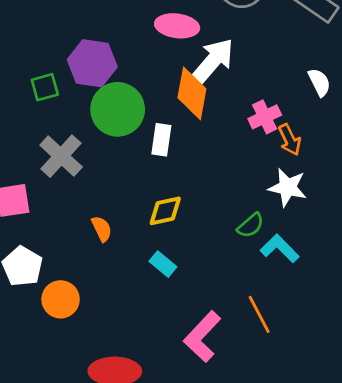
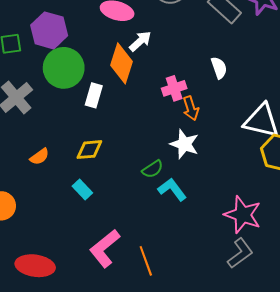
white arrow: (212, 61) -> (140, 41), size x0.6
orange semicircle: (102, 229) -> (40, 157), turned 72
orange line: (259, 314) -> (146, 261), moved

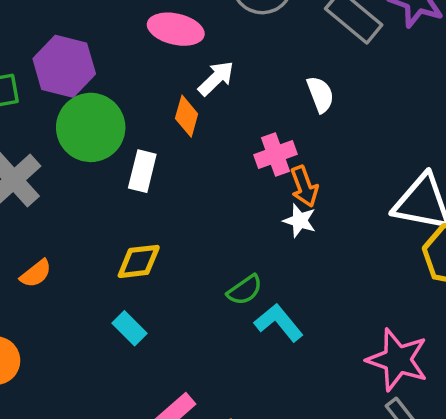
orange diamond: (122, 63) -> (187, 116), size x0.6
white semicircle: (219, 68) -> (320, 94), moved
white star: (184, 144) -> (300, 221), moved, size x0.7
orange semicircle: (40, 157) -> (36, 274), moved

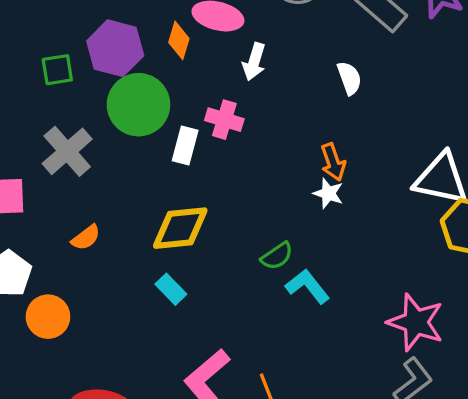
white arrow: (216, 78) -> (254, 62), turned 150
orange diamond: (187, 116) -> (179, 40), moved
pink cross: (275, 155) -> (224, 120), moved, turned 36
yellow diamond: (139, 261) -> (180, 228), size x1.4

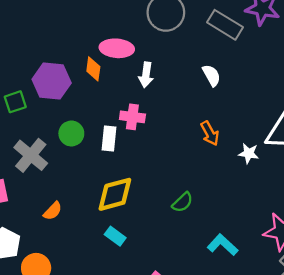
green circle: (138, 105) -> (71, 133), moved, size x0.6
white star: (328, 193) -> (249, 153), moved
cyan L-shape: (307, 286) -> (223, 245), moved

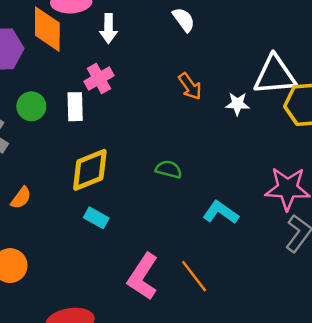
orange diamond: (93, 69) -> (47, 29), size x1.6
pink cross: (132, 117) -> (99, 79), turned -30
green semicircle: (183, 202) -> (169, 169), turned -115

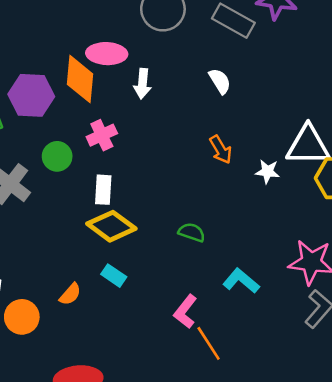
pink cross: (99, 79) -> (102, 135), moved
white rectangle: (75, 107) -> (103, 190), moved
yellow diamond: (90, 170) -> (111, 226), turned 54
orange semicircle: (21, 198) -> (70, 294), moved
pink L-shape: (143, 277) -> (185, 311), moved, size x0.7

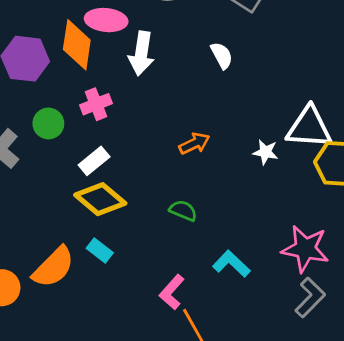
white arrow: (142, 84) -> (141, 53), size x1.4
orange arrow: (221, 150) -> (194, 143), moved, turned -88
white rectangle: (103, 190) -> (94, 161), turned 44
orange semicircle: (70, 294) -> (53, 267), size x1.8

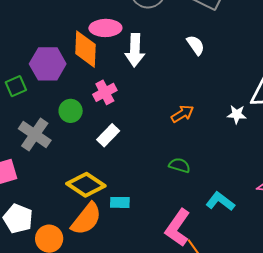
yellow diamond: (100, 199) -> (86, 185), moved
cyan rectangle: (100, 251) -> (120, 202), turned -30
pink L-shape: (172, 292) -> (178, 228), size x1.4

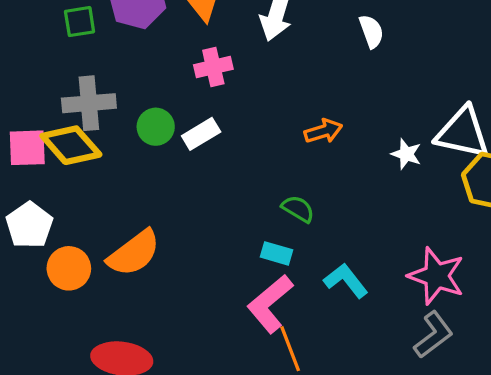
green circle: (71, 111) -> (156, 127), moved
gray cross: (35, 135) -> (89, 103), turned 36
yellow diamond: (86, 185) -> (71, 145), moved
cyan rectangle: (120, 202) -> (276, 253), moved

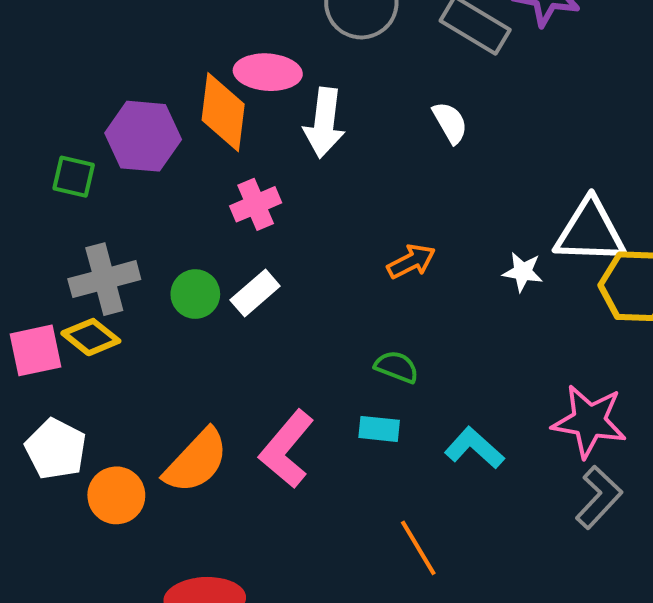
green square: (80, 22) -> (74, 177), turned 32
yellow diamond: (71, 145) -> (91, 337), size x0.7
pink L-shape: (270, 304) -> (287, 449), moved

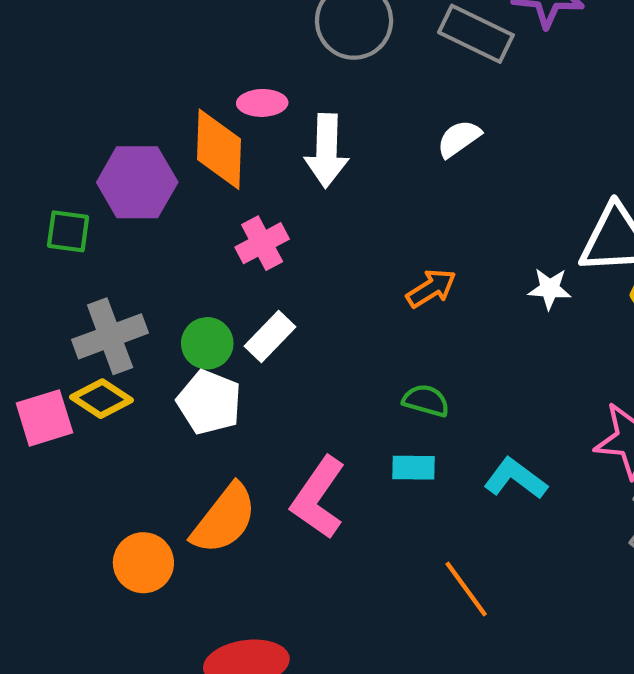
pink ellipse: (268, 72) -> (262, 103), size x0.7
white semicircle: (450, 123) -> (459, 139), turned -90
white pentagon: (56, 449) -> (209, 402), moved

